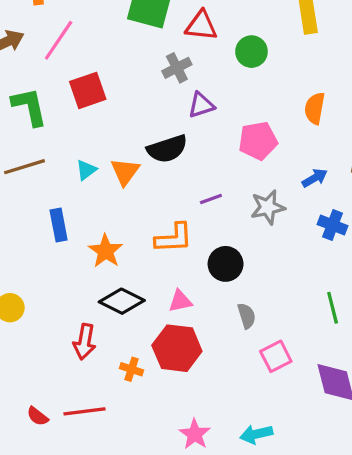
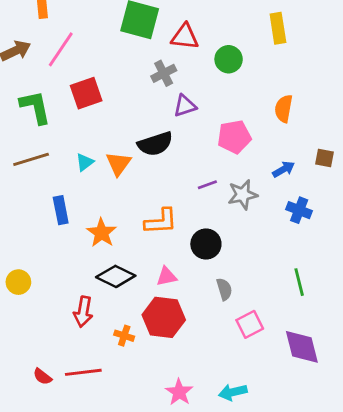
purple line: (211, 199) -> (207, 185), moved

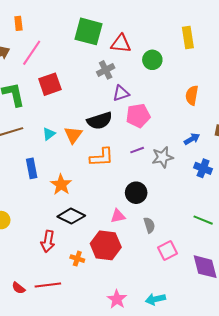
pink pentagon: (234, 137) -> (138, 116), moved
orange L-shape: (161, 221) -> (102, 157), moved
pink triangle: (166, 276) -> (118, 216), moved
green line: (299, 282) -> (203, 220), turned -54

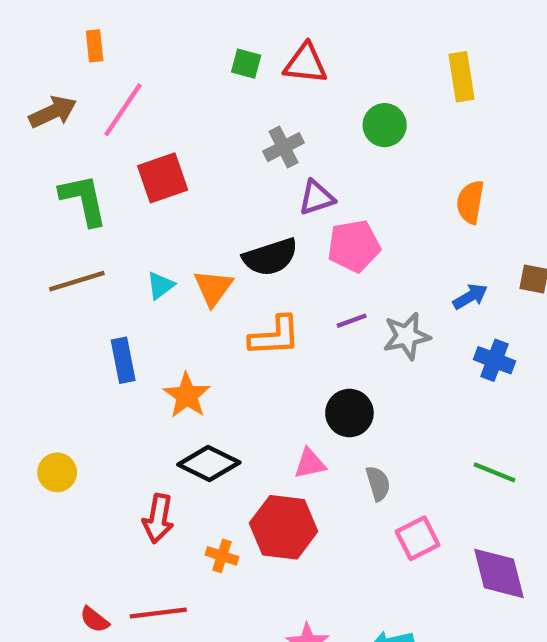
green square: (88, 31) -> (246, 64), size x0.5
red triangle: (121, 44) -> (305, 64), moved

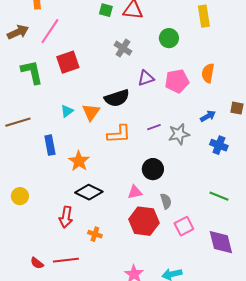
gray cross: (284, 147) -> (123, 48), turned -30
purple triangle: (316, 198) -> (146, 78), moved
pink pentagon: (354, 246) -> (177, 81), moved
brown line: (77, 281) -> (18, 122), moved
red hexagon: (284, 527) -> (144, 221), moved

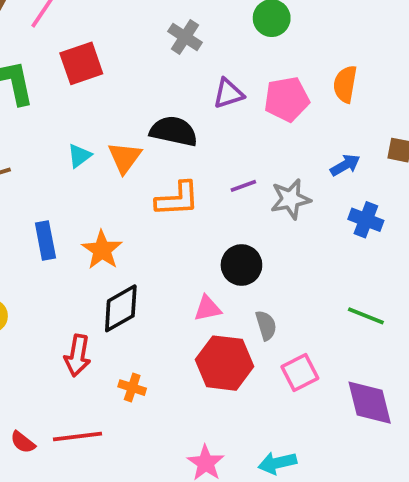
black semicircle: (117, 98) -> (174, 131), turned -150
blue rectangle: (50, 145) -> (45, 241), moved
black diamond: (89, 192) -> (121, 308), turned -56

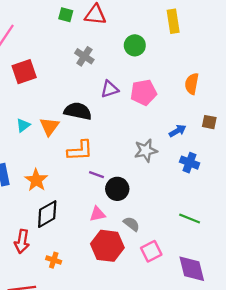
orange semicircle: (345, 84) -> (192, 84), moved
purple line: (243, 186) -> (96, 175), moved, turned 40
gray semicircle: (266, 325) -> (131, 224), turned -35

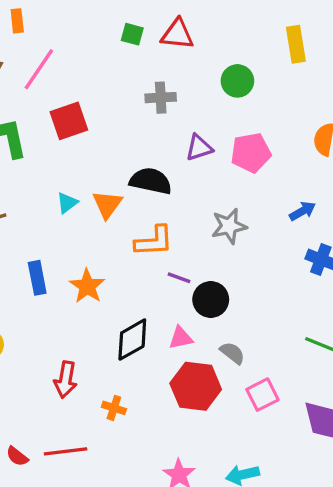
gray cross: (84, 56) -> (161, 98), turned -36
gray star: (146, 151) -> (229, 226), moved
black diamond: (47, 214) -> (132, 340), moved

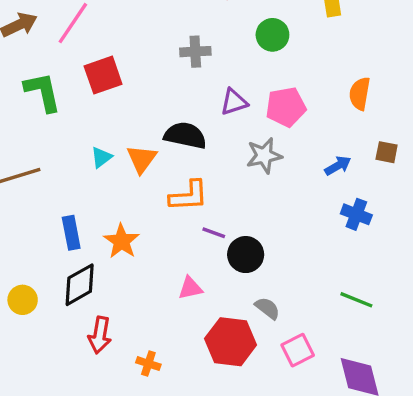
gray star: (229, 226) -> (264, 156), moved
pink triangle: (181, 338) -> (190, 288), moved
black diamond: (132, 340) -> (80, 285), moved

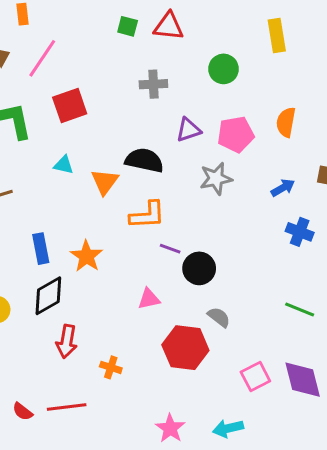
orange semicircle: (360, 94) -> (286, 122), moved
cyan triangle: (101, 157) -> (64, 165), moved, turned 50
pink square: (298, 350) -> (255, 377), moved

